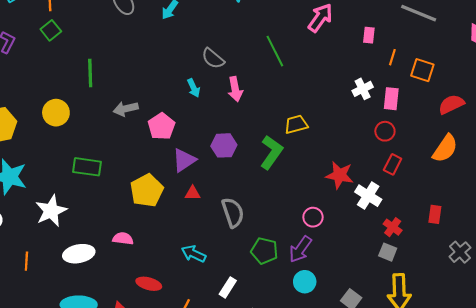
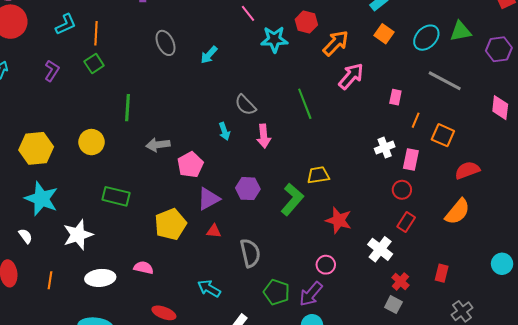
red star: (340, 175) -> (339, 220), moved

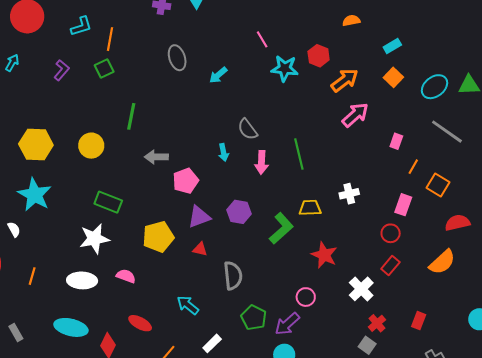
green line: (305, 104) -> (299, 154), moved
white cross: (385, 148) -> (349, 194), moved
white star: (78, 235) -> (94, 239), moved

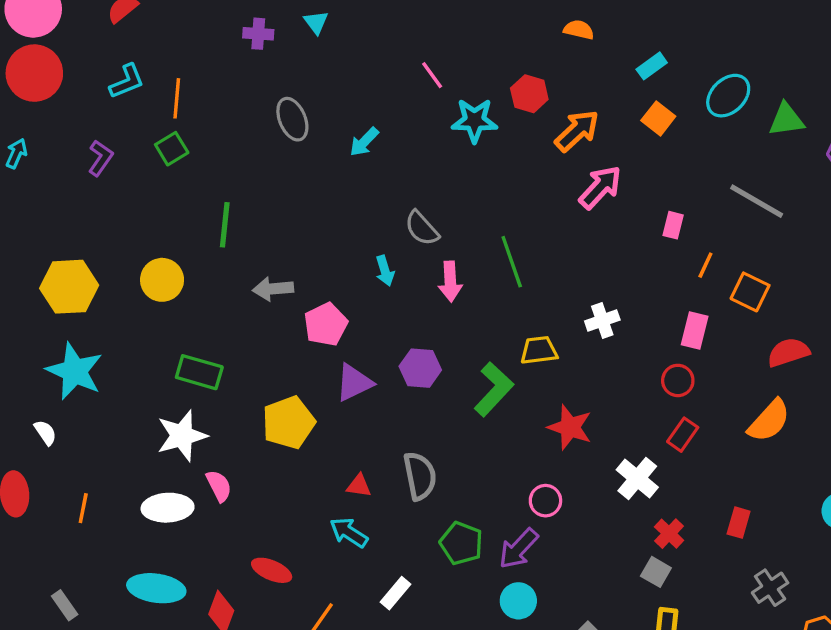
orange semicircle: (351, 21) -> (579, 30), turned 30
cyan ellipse: (435, 87) -> (728, 96), moved
red triangle: (200, 249) -> (359, 486), moved
pink semicircle: (126, 276) -> (219, 486), moved, turned 48

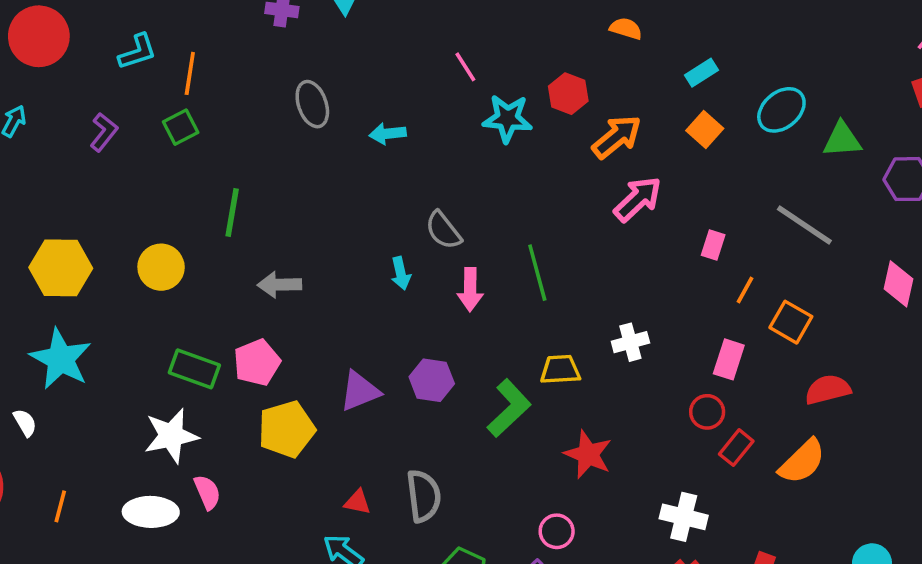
cyan arrow: (364, 142) -> (388, 134), turned 36
pink pentagon: (326, 324) -> (257, 362), moved
red rectangle: (683, 435) -> (736, 448), moved
white cross: (637, 479) -> (684, 517), moved, turned -30

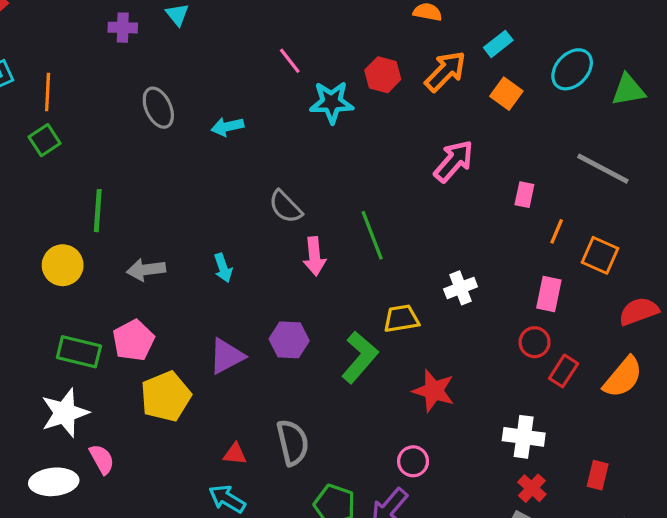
orange arrow: (617, 137) -> (445, 71), moved
yellow circle: (161, 267) -> (63, 265), moved
cyan arrow: (401, 273) -> (223, 268), moved

